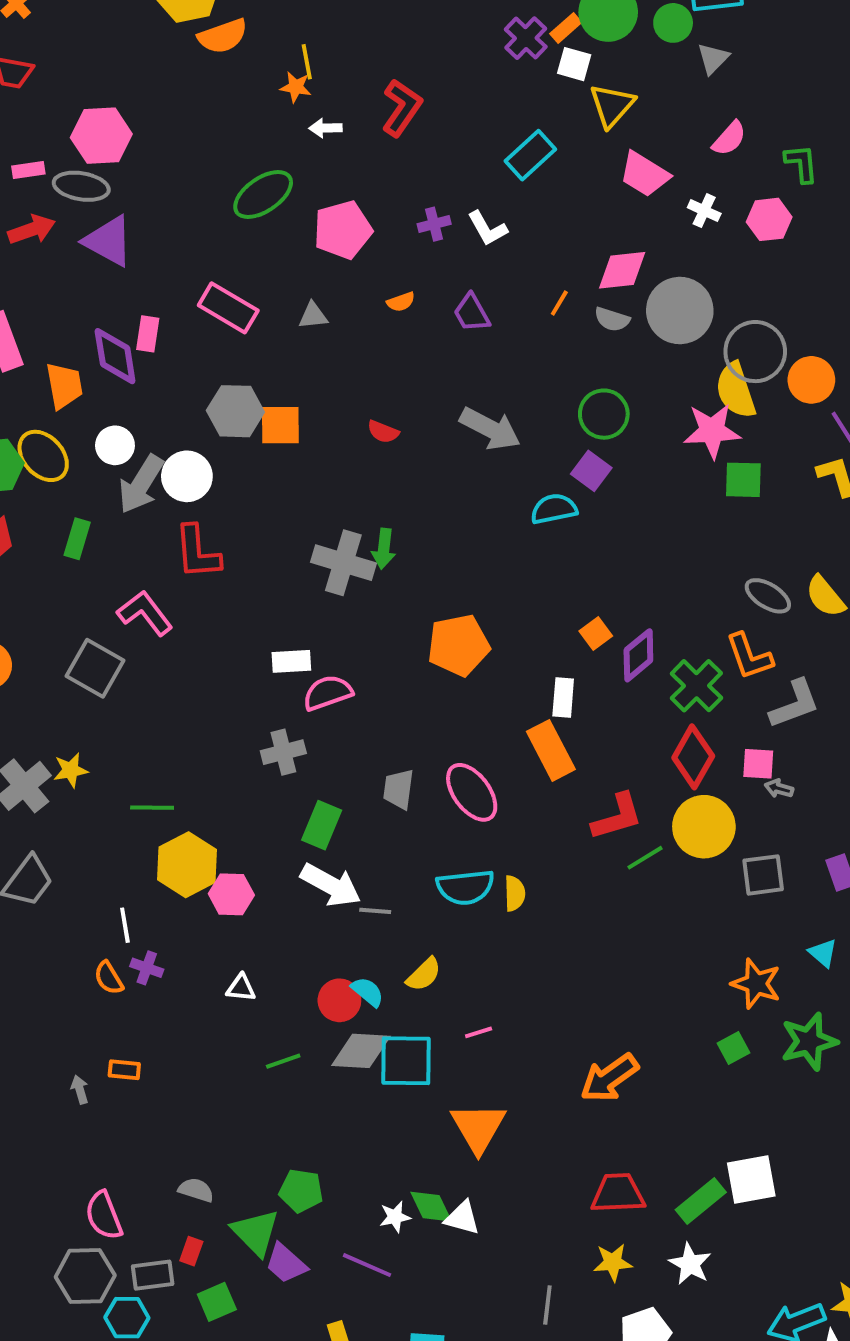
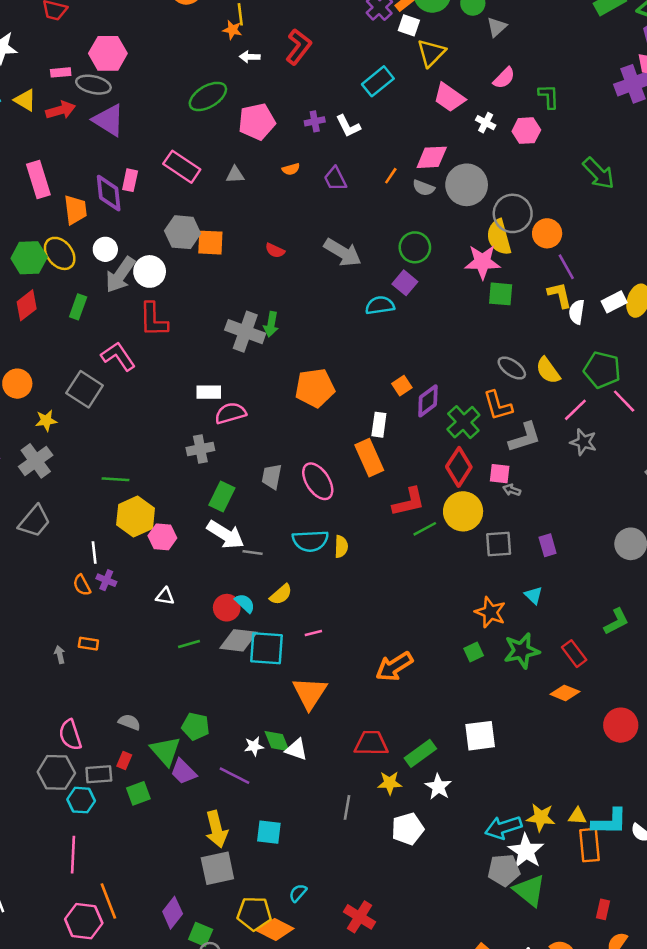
yellow star: (71, 770) -> (46, 420), moved
red trapezoid: (618, 1193) -> (371, 743), moved
green rectangle: (701, 1201) -> (420, 753), moved

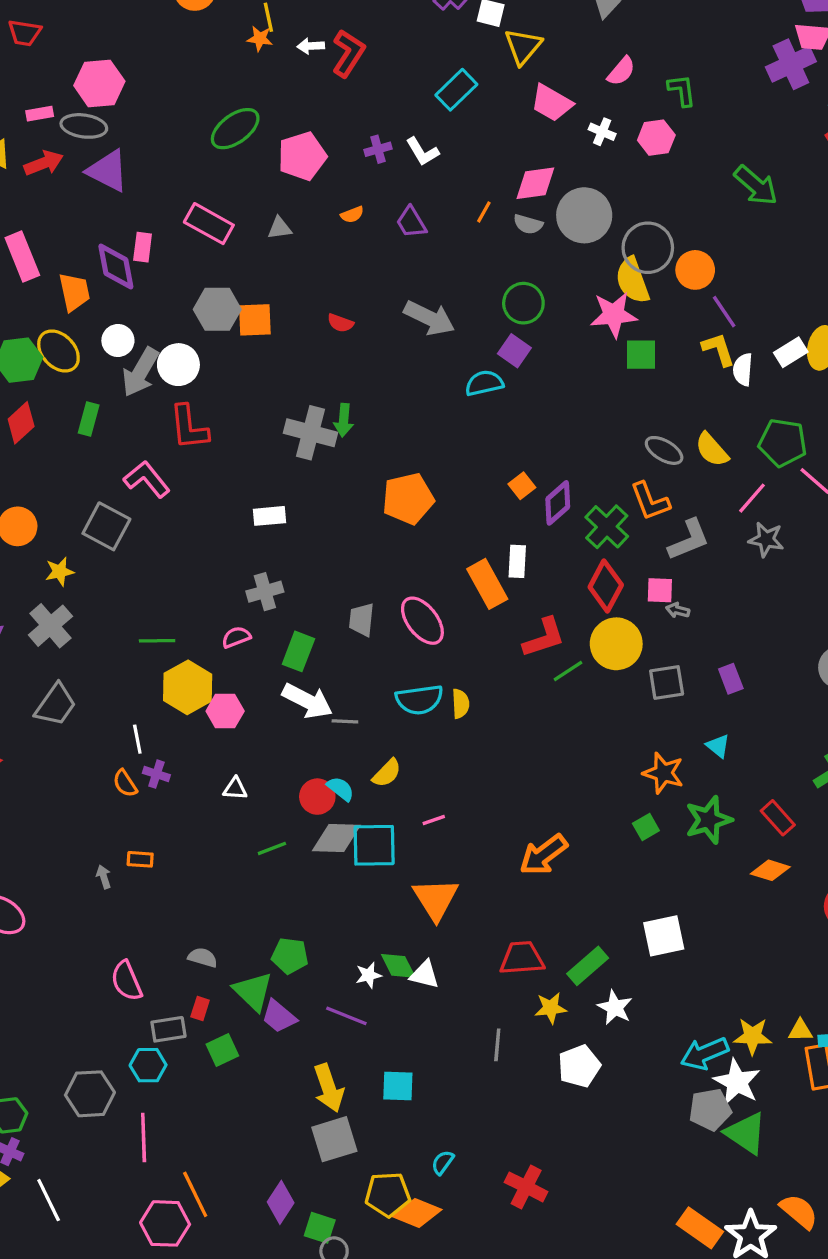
white arrow: (250, 57) -> (311, 46), moved
pink semicircle: (230, 413) -> (236, 637), moved, size x0.7
white rectangle: (379, 425) -> (517, 561), moved
gray hexagon: (56, 772) -> (90, 1094), moved

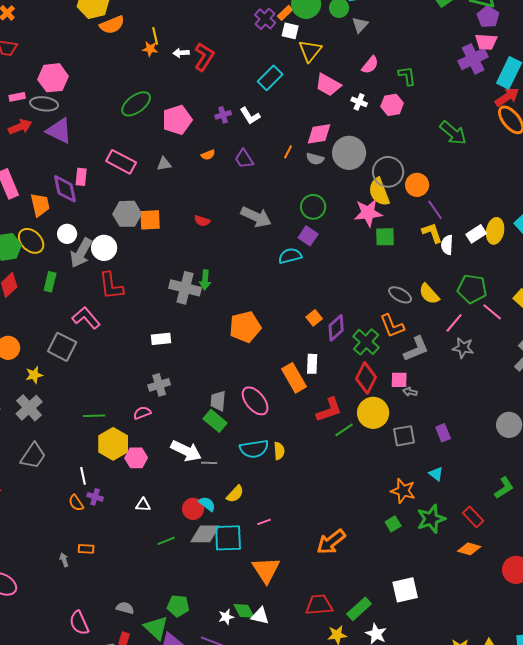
green rectangle: (298, 651) -> (215, 421), moved, turned -70

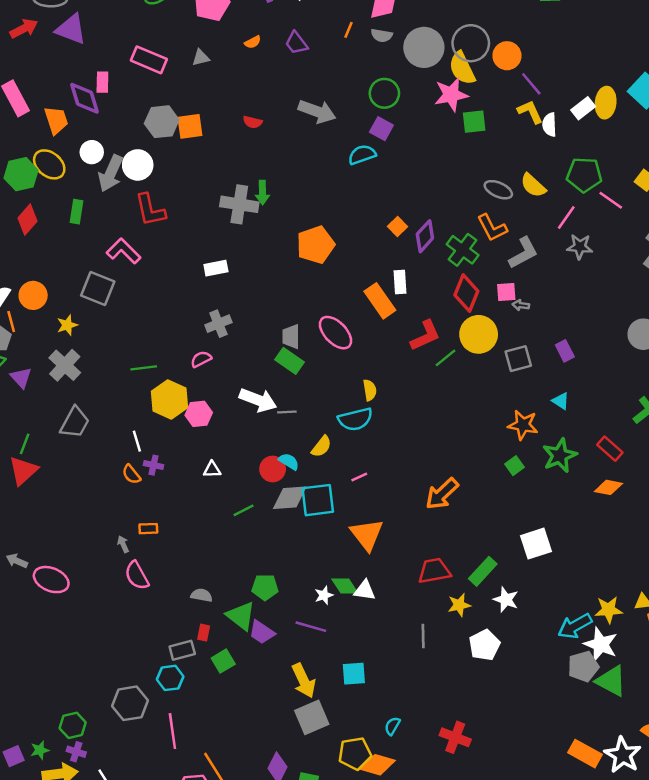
gray circle: (349, 153) -> (424, 47), moved
cyan semicircle: (254, 449) -> (355, 419), moved
pink semicircle: (79, 623) -> (137, 576), moved

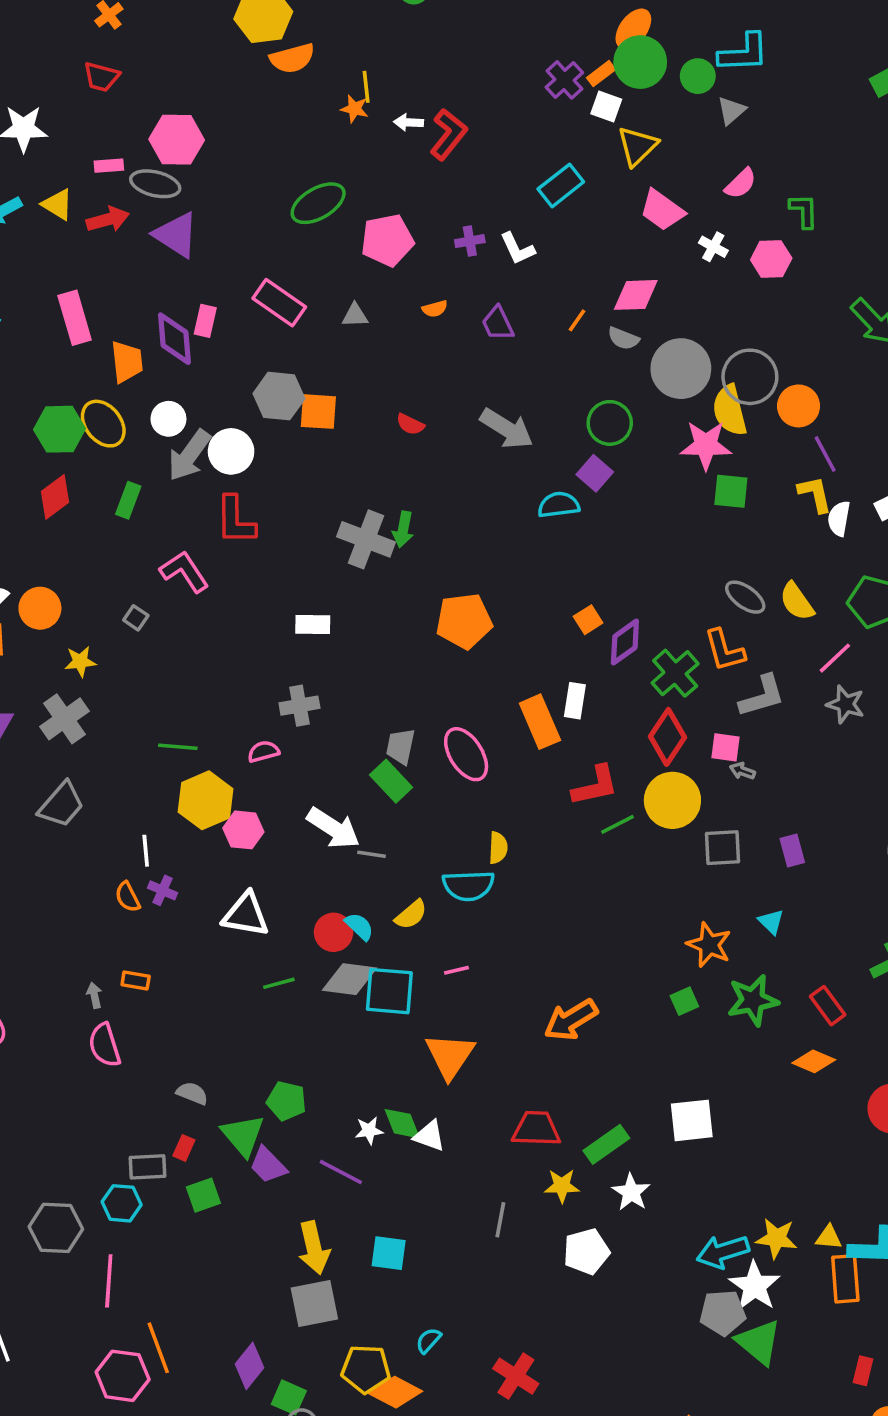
gray square: (98, 288) -> (136, 618), size x0.5
white triangle: (212, 470) -> (246, 915), size x1.8

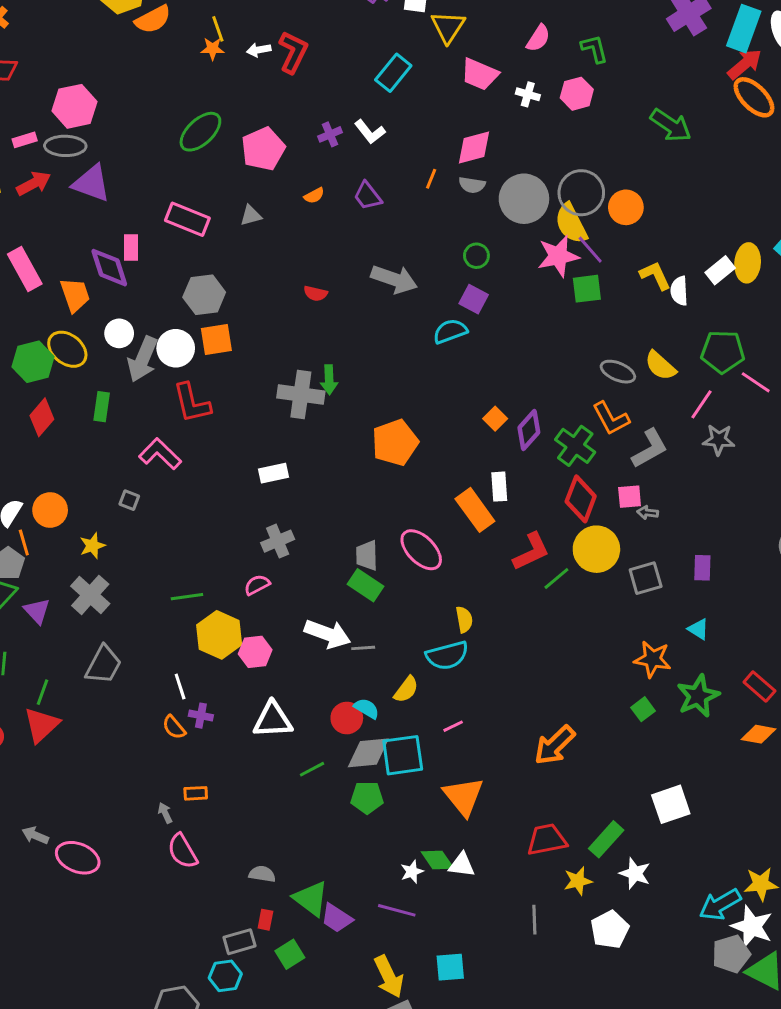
orange square: (318, 412) -> (216, 340), moved
green circle: (610, 423) -> (476, 256), size x0.7
purple line: (825, 454) -> (590, 250), moved
purple rectangle: (792, 851) -> (702, 568), turned 30
green pentagon: (286, 1101) -> (367, 798), moved

